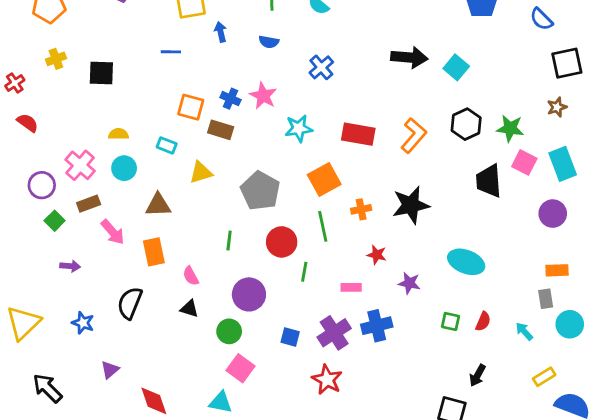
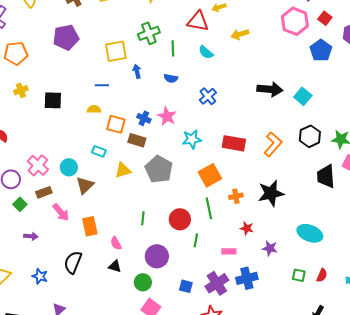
yellow semicircle: (118, 134) -> (94, 109), moved
gray pentagon: (260, 191) -> (159, 169), moved
brown triangle: (158, 205) -> (85, 185), moved, turned -42

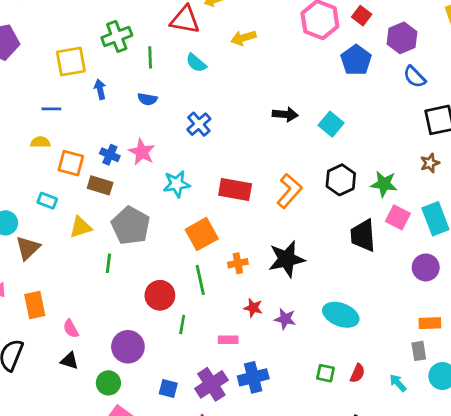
black arrow: (270, 89) -> (285, 114), size x0.7
green line: (143, 218) -> (108, 263), moved
purple star: (270, 248) -> (285, 319), moved

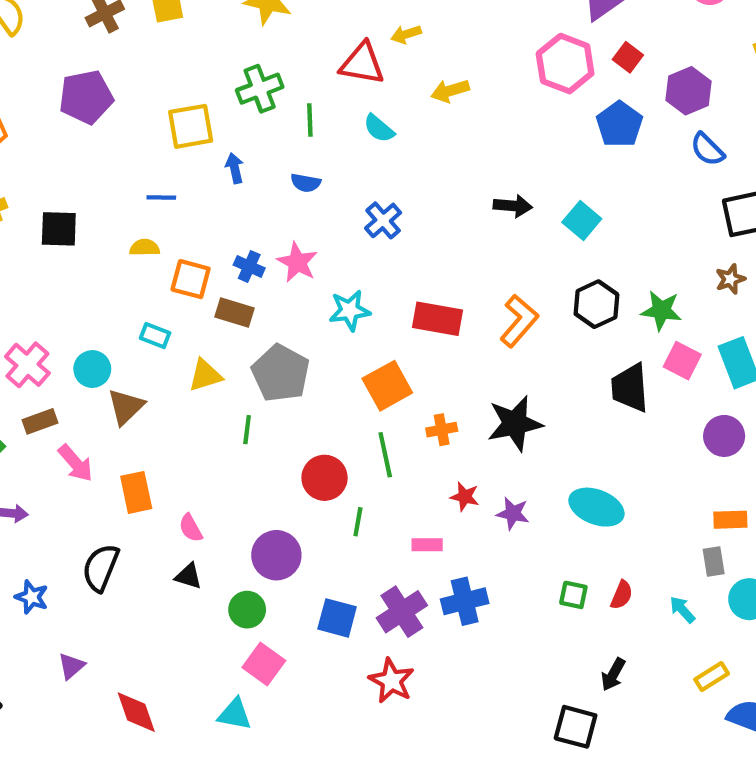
blue square: (168, 388) -> (337, 618), size x1.4

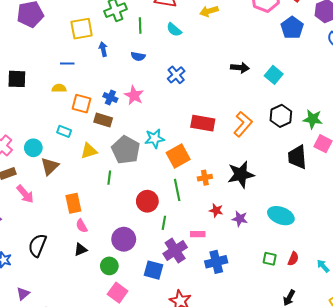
cyan star: (350, 310) -> (155, 139), moved
orange rectangle: (136, 492) -> (73, 203), moved
black triangle: (189, 576) -> (81, 250), turned -40
purple cross: (402, 612) -> (175, 251), moved

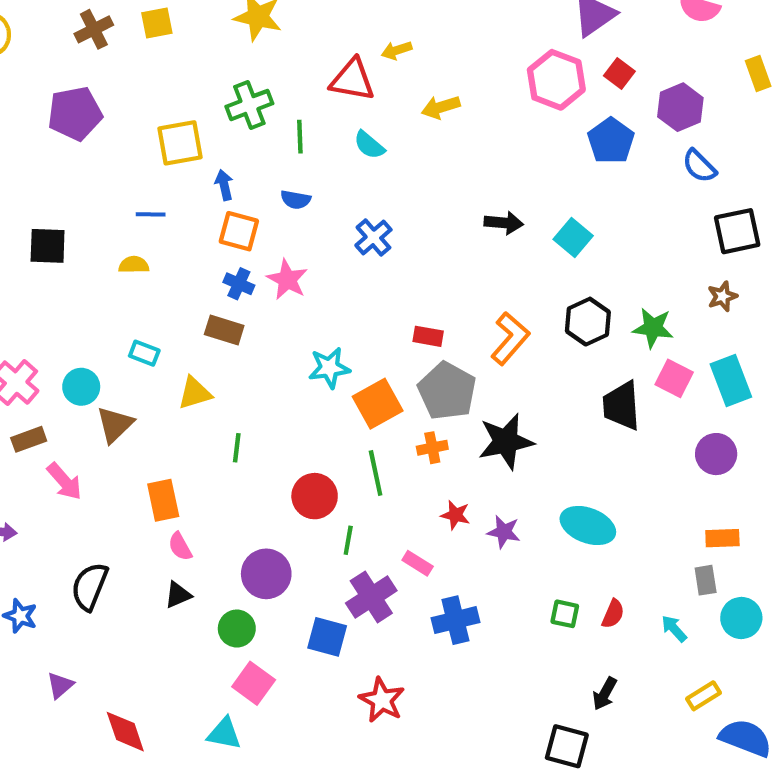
orange square: (82, 104) -> (239, 231), moved
red rectangle: (203, 123) -> (428, 336), size x0.6
gray pentagon: (126, 150) -> (447, 391), moved
pink rectangle: (198, 234) -> (418, 563), turned 32

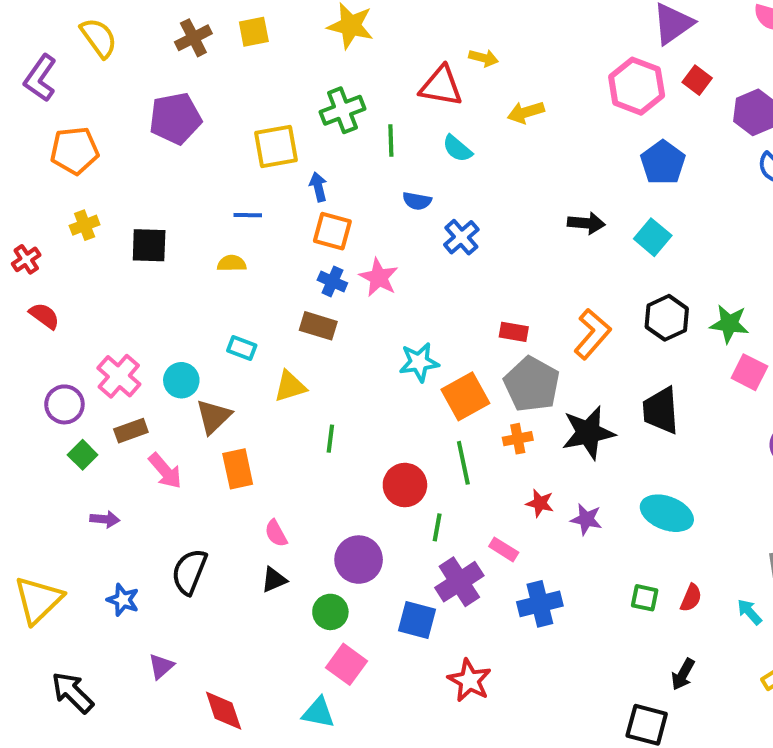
yellow arrow: (397, 50) -> (484, 58), turned -148
blue pentagon: (611, 141) -> (663, 163), moved
blue semicircle: (296, 200) -> (417, 201), moved
black trapezoid: (622, 406) -> (661, 410), moved
orange rectangle: (163, 500) -> (238, 469), moved

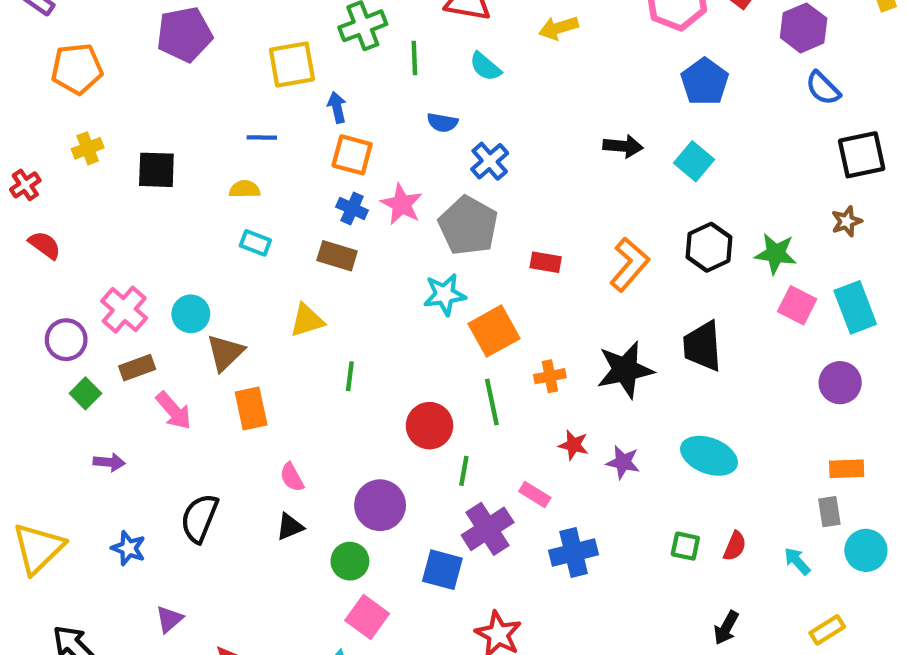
cyan rectangle: (242, 348) -> (255, 243), moved
gray pentagon: (532, 384) -> (468, 226), moved

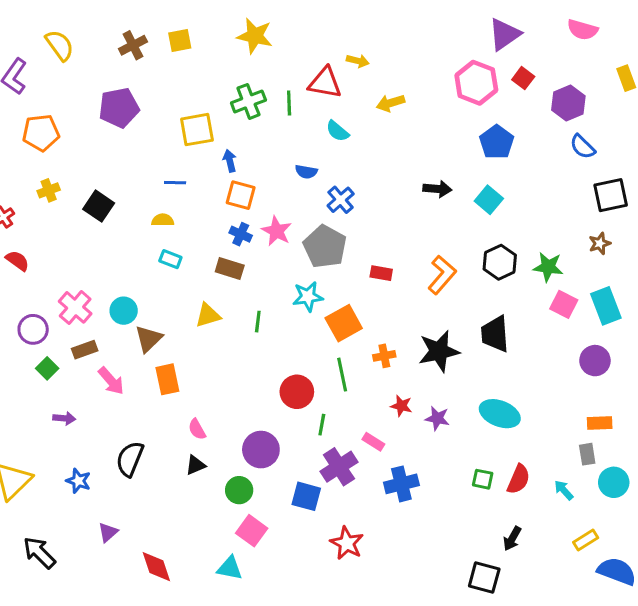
green line: (414, 58) -> (289, 103), moved
black square: (156, 170) -> (99, 206), turned 32
green line: (350, 376) -> (258, 322), moved
red semicircle: (735, 546) -> (518, 479), size x1.4

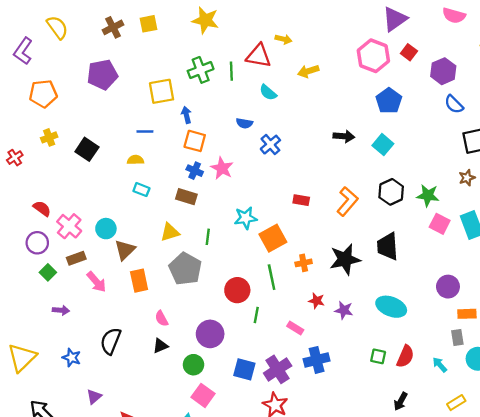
gray pentagon: (325, 247) -> (185, 269), moved
red semicircle: (17, 261) -> (42, 208), moved
purple circle: (595, 361) -> (448, 287), moved
purple cross: (339, 467) -> (278, 369), moved

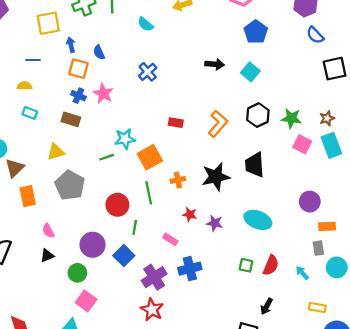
blue semicircle: (244, 123) -> (99, 52), moved, turned 56
brown star: (467, 178) -> (327, 118), moved
green line: (208, 237) -> (107, 157), moved, turned 64
blue square: (244, 369) -> (124, 256), moved, turned 30
yellow rectangle: (456, 403) -> (317, 307), turned 42

